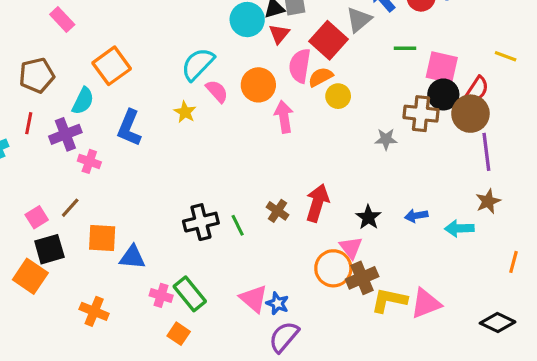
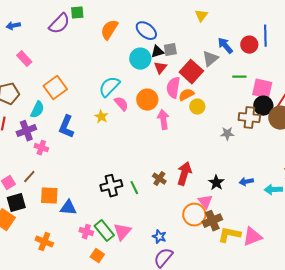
pink triangle: (254, 299) -> (122, 232), moved, turned 30

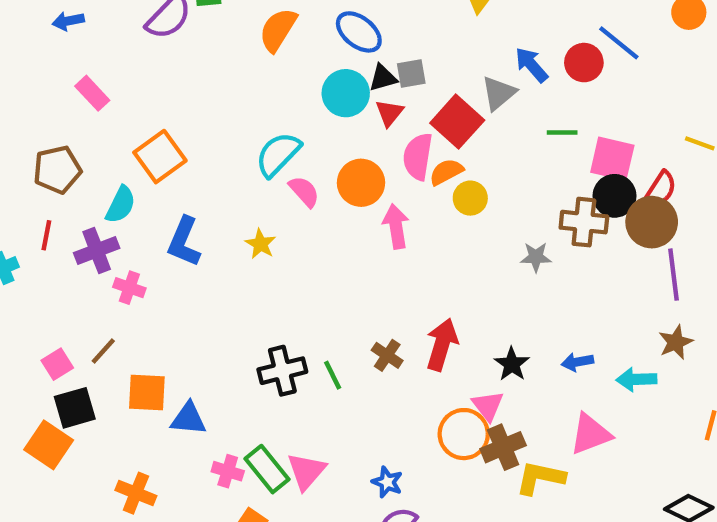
blue line: (265, 36) -> (619, 43), turned -50
yellow star: (101, 117) -> (260, 244), moved
pink triangle: (252, 237) -> (590, 434), moved

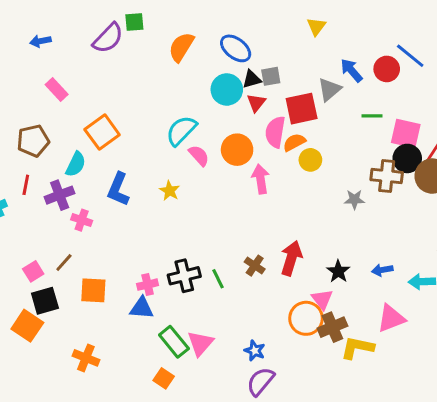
red square: (457, 122) -> (302, 109), turned 36
blue triangle: (188, 419) -> (142, 308), moved
pink cross: (228, 471) -> (148, 285), moved, turned -30

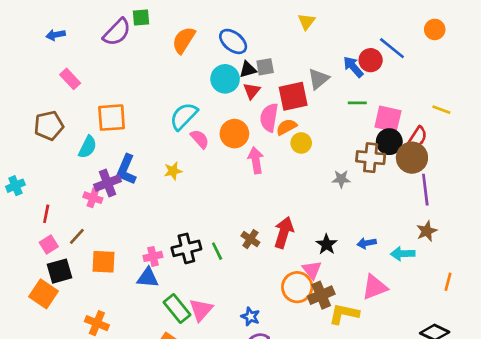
blue arrow: (351, 70) -> (353, 67), moved
orange square: (102, 132) -> (112, 118), turned 32
red line: (26, 185) -> (46, 214), moved
yellow star: (170, 191) -> (173, 171), turned 30
purple cross: (60, 195) -> (108, 183), moved

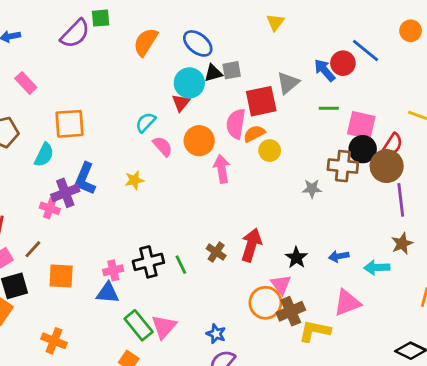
red triangle: (252, 91) -> (181, 103), moved
cyan semicircle: (184, 116) -> (146, 122), size x0.7

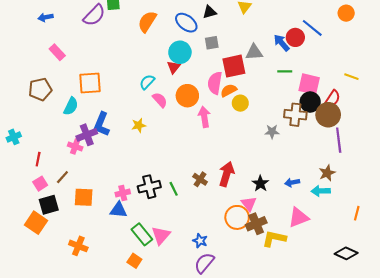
black triangle: (213, 73) -> (210, 12), moved
gray triangle: (288, 83) -> (254, 52), turned 36
brown star: (402, 244) -> (327, 173), moved

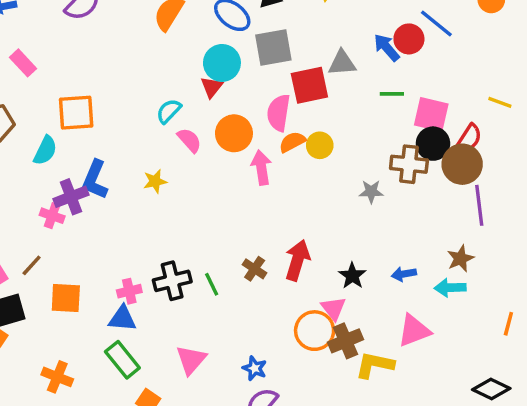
gray square: (212, 43) -> (273, 48), size x1.6
orange semicircle: (229, 90) -> (292, 142), moved
green rectangle: (142, 234) -> (122, 360), moved

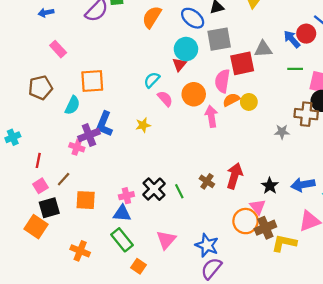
blue arrow: (404, 274) -> (303, 185), size x1.5
black cross: (172, 281) -> (154, 189), turned -30
blue star: (255, 368) -> (207, 245), size x1.5

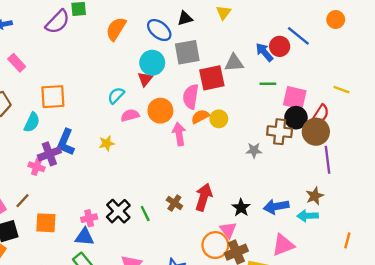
pink semicircle: (165, 99) -> (130, 115), turned -63

